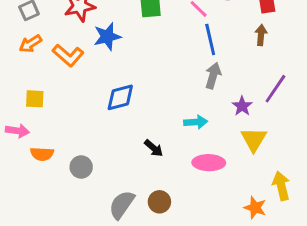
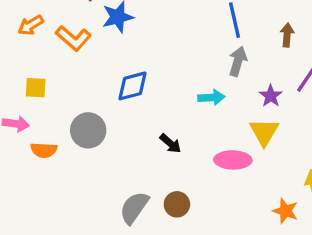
brown arrow: (261, 35) -> (287, 35), moved
cyan arrow: (196, 122) -> (211, 97), moved
yellow triangle: (254, 139) -> (264, 132), moved
gray circle: (81, 167) -> (88, 130), moved, size x1.4

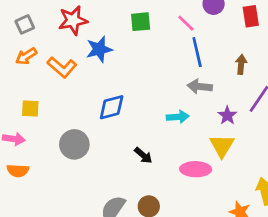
gray arrow: (238, 61) -> (200, 87), turned -100
orange semicircle: (44, 150) -> (18, 171), moved

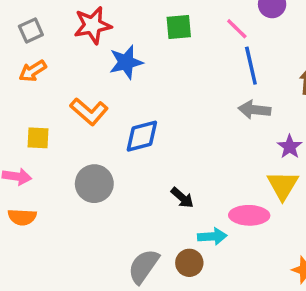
orange L-shape: (62, 67) -> (89, 111), moved
cyan arrow: (178, 117) -> (212, 236), moved

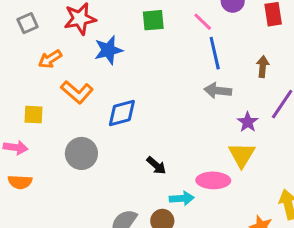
orange arrow: (33, 71) -> (50, 59), moved

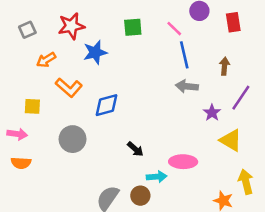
yellow triangle: (242, 155) -> (231, 140), moved, turned -30

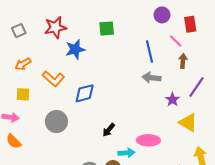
pink line: (174, 29) -> (176, 41), moved
orange arrow: (46, 60) -> (23, 64), moved
black arrow: (135, 149) -> (109, 130), turned 88
orange semicircle: (21, 163) -> (14, 141), turned 42

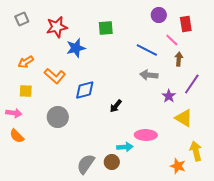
gray square: (19, 31) -> (22, 19), moved
blue line: (149, 51) -> (147, 50), turned -50
black arrow: (109, 130) -> (116, 106), moved

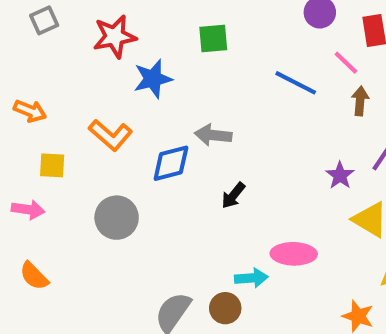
orange arrow: (26, 62) -> (30, 111), moved, turned -126
gray arrow: (149, 75) -> (213, 135), moved
orange semicircle: (17, 136) -> (34, 276), moved

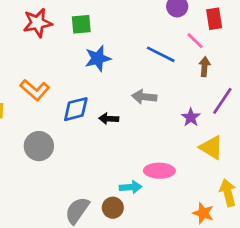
green square: (213, 39) -> (81, 24), moved
blue star: (153, 79) -> (98, 58), moved
gray arrow: (213, 135) -> (144, 97), moved
black arrow: (233, 195) -> (109, 119), moved, turned 54

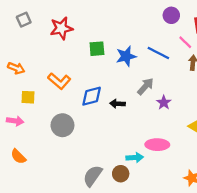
green square: (81, 24) -> (97, 49), moved
blue star: (98, 58) -> (126, 56), moved
gray arrow: (144, 97) -> (145, 86), turned 126
purple star: (191, 117) -> (164, 103), moved

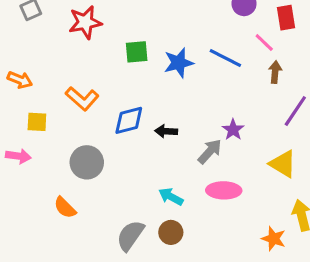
gray arrow: (145, 86) -> (210, 151), moved
orange semicircle: (18, 156) -> (65, 208), moved
cyan arrow: (135, 158) -> (171, 197), moved, turned -147

